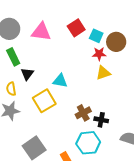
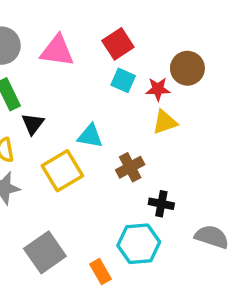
cyan square: (96, 36) -> (123, 80), moved
brown cross: (83, 113) -> (130, 167), moved

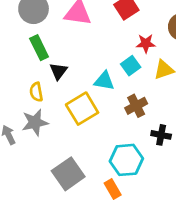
cyan square: (123, 80) -> (131, 66), moved, turned 30
red star: (158, 89) -> (146, 43), moved
cyan hexagon: (139, 244) -> (126, 160), moved

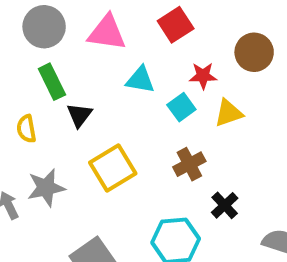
cyan triangle: (104, 81) -> (140, 80), moved
yellow semicircle: (36, 92) -> (26, 129), moved
black cross: (161, 135) -> (225, 205), turned 36

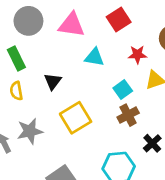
green rectangle: (52, 82) -> (16, 59), moved
cyan square: (181, 107) -> (123, 89), moved

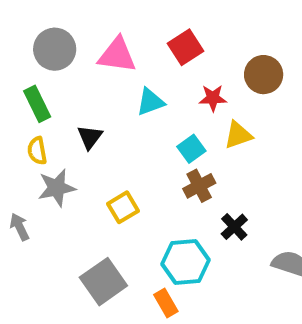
cyan triangle: (94, 57) -> (150, 102), turned -30
yellow square: (76, 118) -> (123, 207), moved, size x0.7
gray star: (30, 131) -> (57, 188), moved

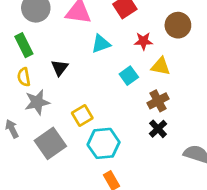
yellow triangle: (238, 135) -> (161, 66), turned 30
brown cross: (199, 186) -> (158, 101), moved
cyan hexagon: (185, 262) -> (104, 143), moved
gray square: (103, 282) -> (50, 143), moved

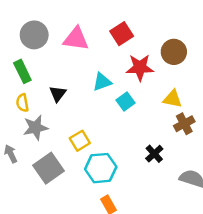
red star: (143, 41) -> (140, 68), size x1.5
cyan triangle: (101, 44) -> (102, 82), moved
yellow triangle: (161, 66) -> (173, 99), moved
brown cross: (158, 101) -> (184, 124), moved

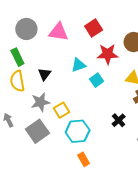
yellow semicircle: (22, 103) -> (17, 81), size x1.5
gray star: (35, 128) -> (40, 102), moved

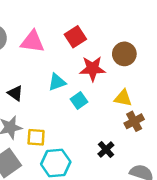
black triangle: (44, 74) -> (15, 93), turned -32
yellow square: (61, 110) -> (36, 137), turned 35

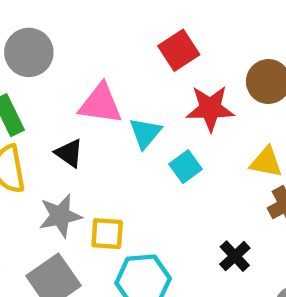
pink triangle: (32, 42) -> (100, 104), moved
cyan triangle: (57, 82) -> (145, 133), turned -30

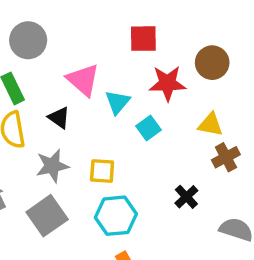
red square: (179, 50) -> (143, 39), turned 32
pink triangle: (100, 104) -> (83, 80), turned 33
yellow square: (107, 234) -> (102, 171), moved

